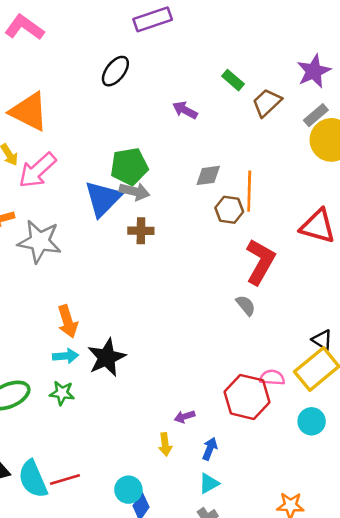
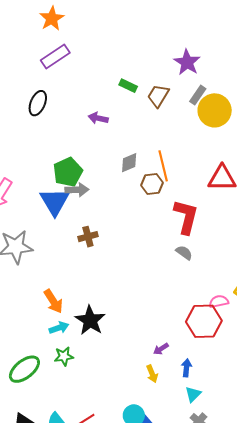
brown cross: (141, 231) -> (88, 237), moved

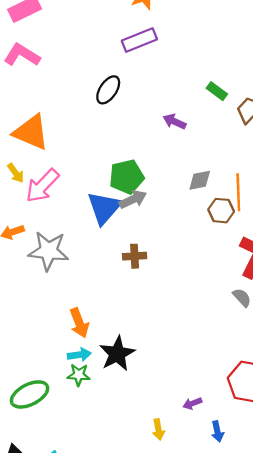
gray arrow: (77, 190) -> (133, 199), turned -35
green star: (64, 356) -> (79, 375), moved
blue arrow: (187, 368) -> (217, 431), turned 150
yellow arrow: (152, 374) -> (158, 429), moved

